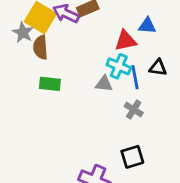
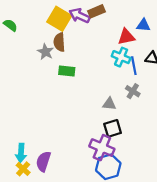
gray star: (23, 32) -> (45, 52), moved
gray triangle: (104, 84) -> (109, 104), moved
black square: (132, 157) -> (113, 128), moved

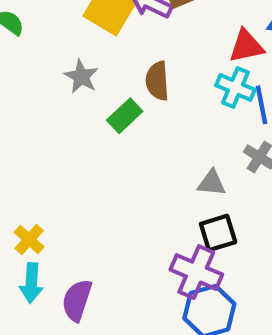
brown semicircle: (59, 42) -> (157, 81), moved
green rectangle: (67, 71) -> (125, 116), turned -49
yellow cross: (23, 169) -> (29, 239), moved

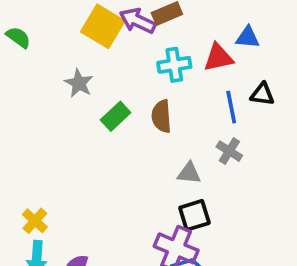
brown semicircle: (157, 81) -> (161, 116), moved
cyan cross: (235, 87) -> (174, 65), moved, turned -32

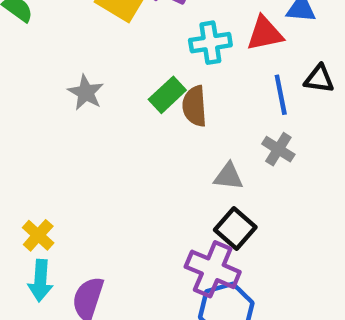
gray star: (79, 83) -> (86, 93), moved
green rectangle: (116, 116) -> (167, 95), moved
black square: (194, 215) -> (235, 228), turned -32

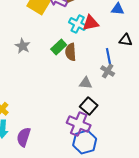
red triangle: (265, 34) -> (91, 23), moved
cyan cross: (210, 43) -> (78, 24), turned 36
blue line: (281, 95) -> (109, 57), moved

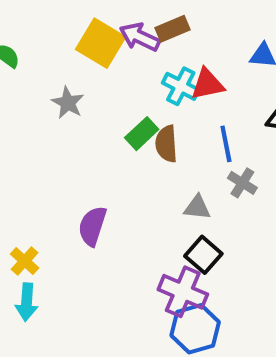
gray star: (23, 46) -> (68, 103), moved
blue line: (109, 57) -> (226, 144), moved
purple semicircle: (24, 137) -> (92, 226), moved

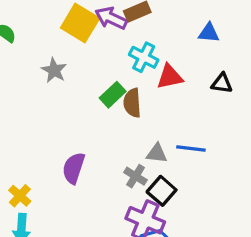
red triangle: (207, 84) -> (170, 77), moved
blue line: (226, 144) -> (191, 148), moved, turned -72
gray cross: (242, 183) -> (136, 176), moved

